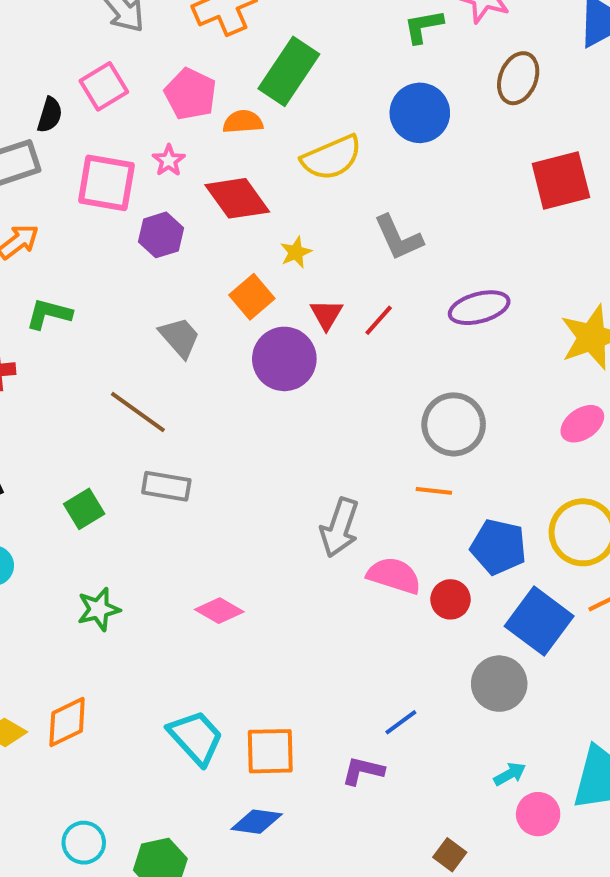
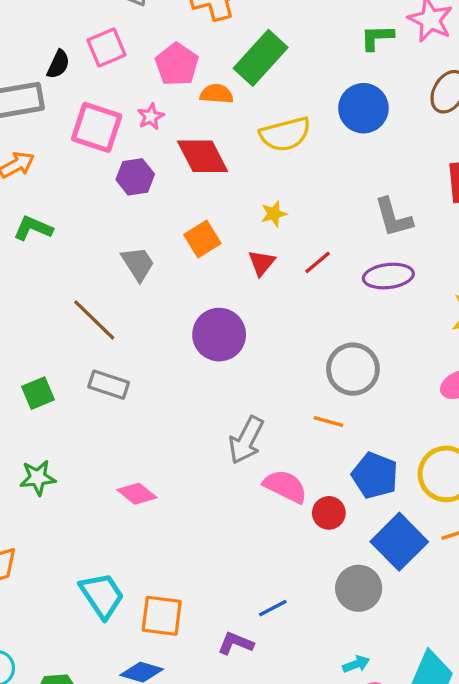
gray L-shape: (398, 238) -> (393, 217), moved
yellow star: (296, 252) -> (274, 214), moved
red line: (379, 320) -> (318, 262), moved
purple circle: (284, 359) -> (219, 335), moved

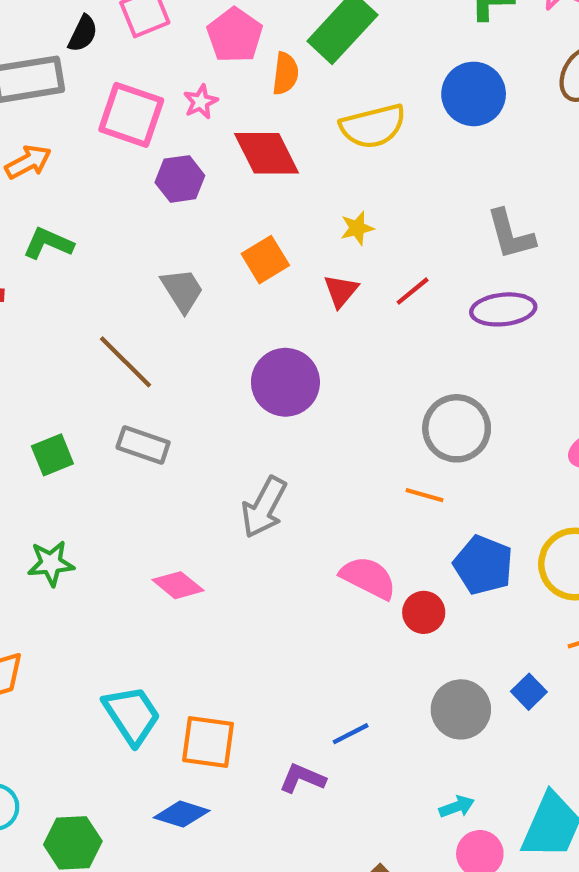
orange semicircle: (217, 94) -> (285, 74), turned 92
gray arrow: (246, 440) -> (264, 507), moved
blue square: (399, 542) -> (529, 692), moved, size x0.5

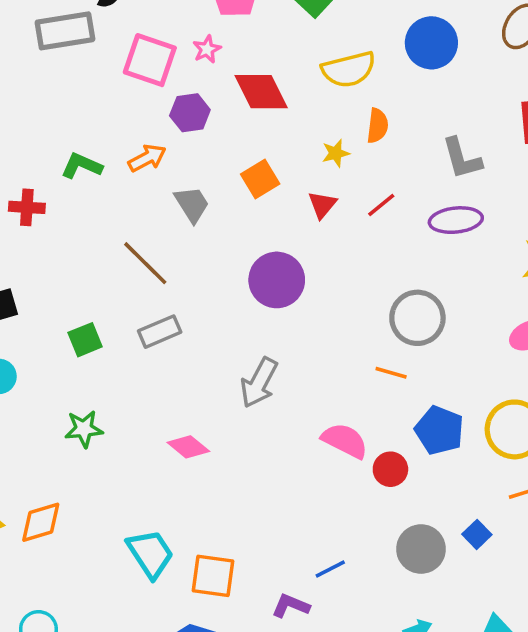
orange semicircle: (285, 74) -> (377, 126), moved
orange arrow: (28, 162) -> (147, 158), moved
gray rectangle: (143, 445) -> (160, 332), turned -42

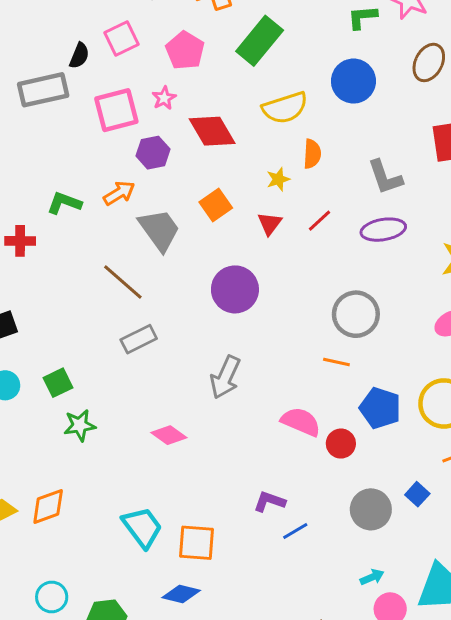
pink square: (150, 60) -> (116, 110), turned -30
gray trapezoid: (192, 204) -> (159, 230), size x1.4
green square: (85, 340) -> (58, 383), moved
purple L-shape: (291, 606) -> (269, 501), moved

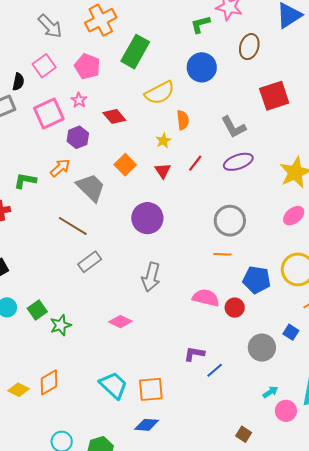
red diamond: (212, 131) -> (114, 116), size x0.7
green square: (58, 383) -> (37, 310), moved

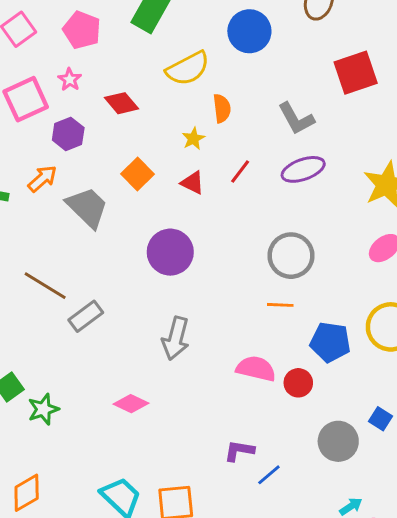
red triangle: (163, 171) -> (193, 183), turned -30
brown line: (73, 226) -> (45, 286), moved

